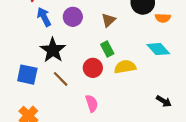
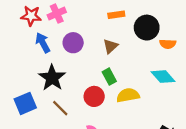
blue square: (27, 75) -> (25, 103), turned -35

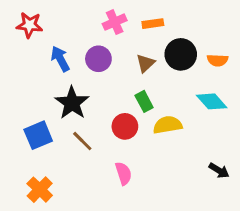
pink cross: (57, 14) -> (115, 22), moved
red star: (31, 16) -> (29, 25), moved
black circle: (147, 28) -> (181, 54), moved

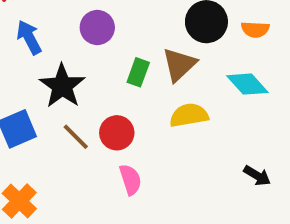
blue arrow: (60, 59) -> (29, 37), moved
brown triangle: (145, 63) -> (179, 65), moved, size x1.4
green rectangle: (144, 101) -> (138, 72), moved, turned 48
red circle: (125, 126) -> (117, 133), moved

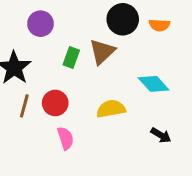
cyan diamond: (247, 84) -> (154, 84), moved
yellow semicircle: (189, 115) -> (111, 109), moved
brown line: (76, 137) -> (24, 106), turned 60

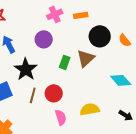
orange semicircle: (159, 25) -> (125, 40), turned 48
yellow semicircle: (111, 109) -> (90, 109), moved

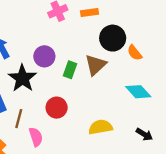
purple circle: (44, 39) -> (44, 56), moved
orange semicircle: (125, 40) -> (135, 53), moved
brown line: (33, 95) -> (19, 119), moved
pink semicircle: (61, 117) -> (36, 137), moved

